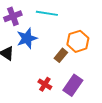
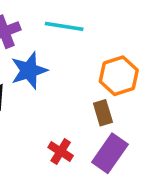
brown rectangle: (61, 55) -> (103, 113), moved, turned -56

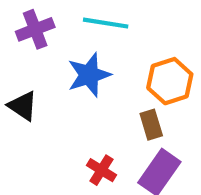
blue star: (29, 70) -> (89, 75), moved

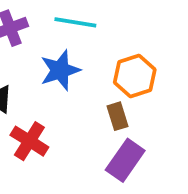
red cross: (101, 170) -> (29, 141), moved, size x1.4

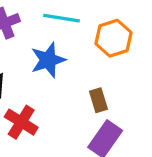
orange hexagon: (135, 76) -> (114, 38), moved

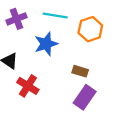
brown rectangle: (98, 100) -> (80, 71), turned -56

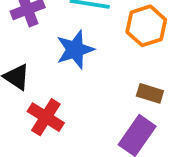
brown rectangle: (80, 71) -> (150, 93), moved

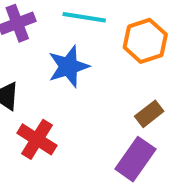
brown rectangle: (150, 93) -> (149, 114), turned -55

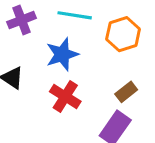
red cross: (37, 139) -> (65, 97), moved

